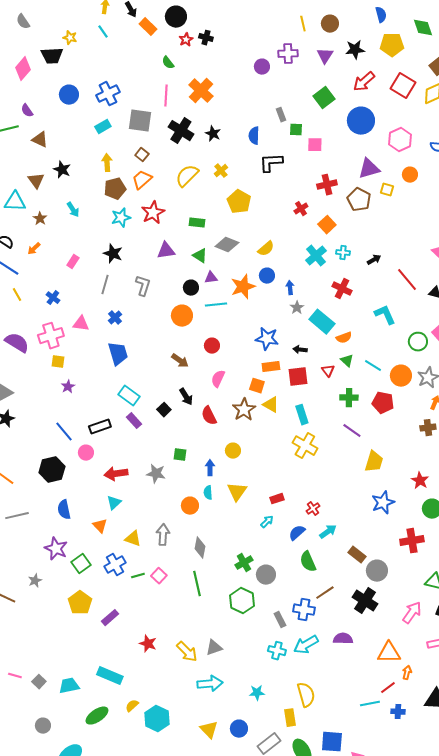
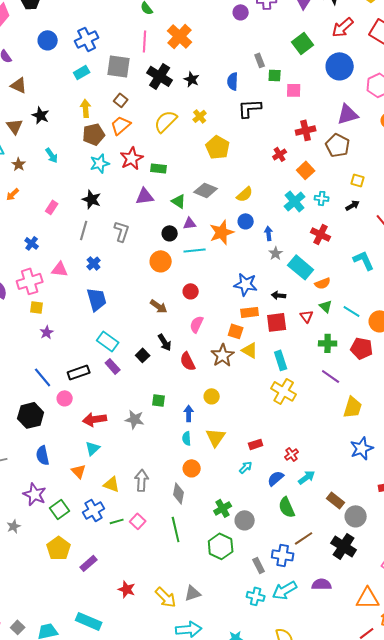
yellow square: (387, 190) -> (358, 180), moved
green rectangle: (197, 223) -> (159, 168), moved
orange circle: (190, 506) -> (192, 468), moved

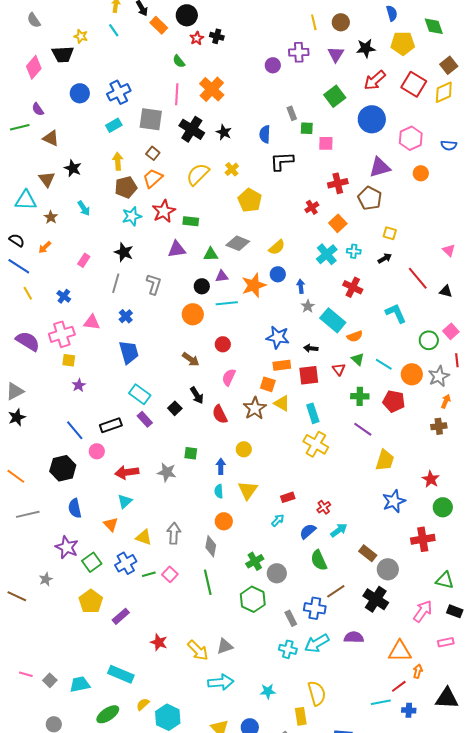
green triangle: (179, 201) -> (211, 254), turned -35

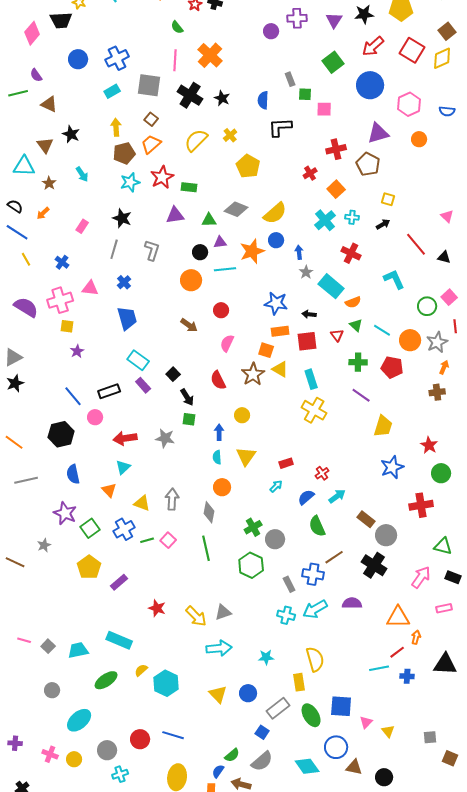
yellow semicircle: (277, 247) -> (275, 213), size x1.4
black arrow: (197, 395) -> (187, 397), moved

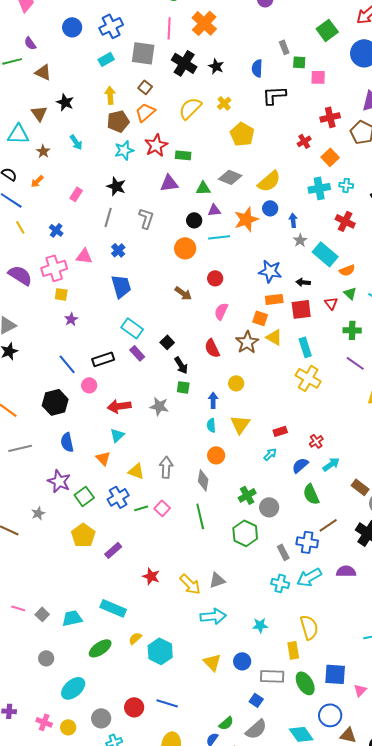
cyan cross: (325, 220) -> (319, 188), turned 30
gray rectangle: (278, 708) -> (272, 676), turned 40

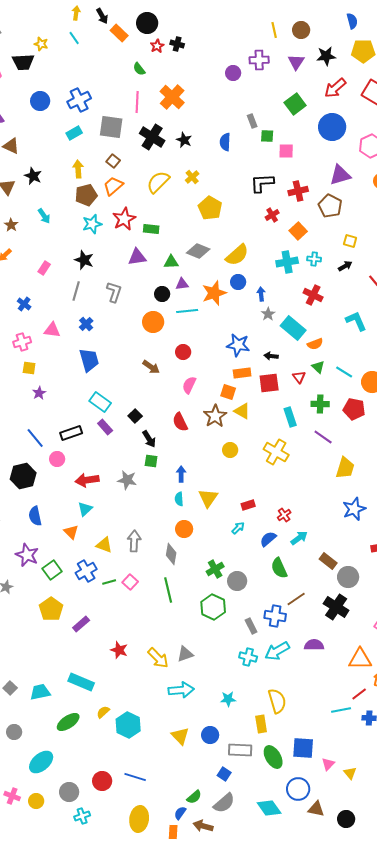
black L-shape: (274, 95) -> (262, 183), moved
pink cross: (54, 268) -> (22, 342), size x0.7
cyan rectangle: (305, 347) -> (290, 417), moved
yellow circle: (236, 383) -> (230, 450), moved

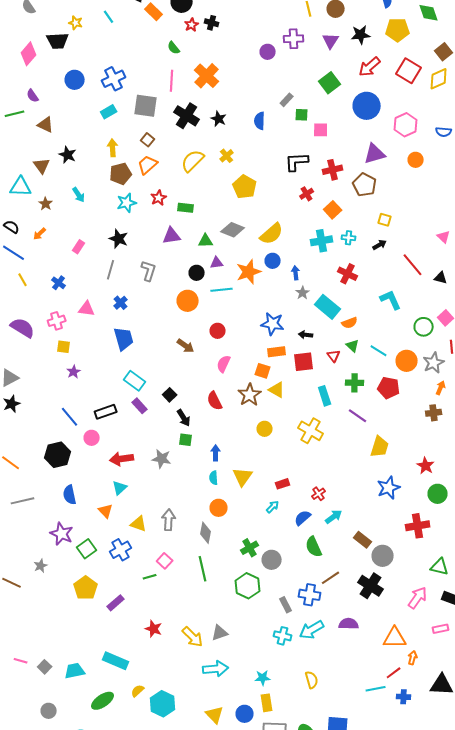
gray rectangle: (252, 121) -> (287, 100), turned 64
red star: (124, 219) -> (159, 198), size x0.7
green line: (109, 582) -> (150, 577), moved
yellow semicircle: (277, 701) -> (312, 680), size x0.7
yellow rectangle: (261, 724) -> (267, 703), moved

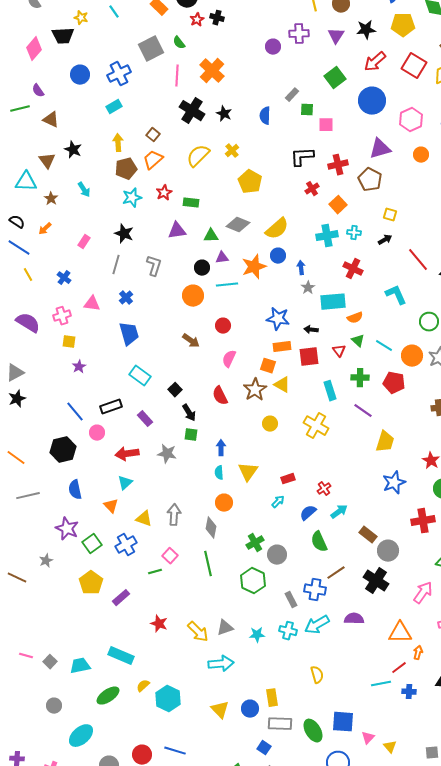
gray square: (146, 106) -> (151, 49), moved, turned -35
cyan rectangle: (328, 307) -> (333, 302), turned -45
purple rectangle: (140, 406) -> (145, 419), moved
cyan star: (263, 678) -> (257, 635), moved

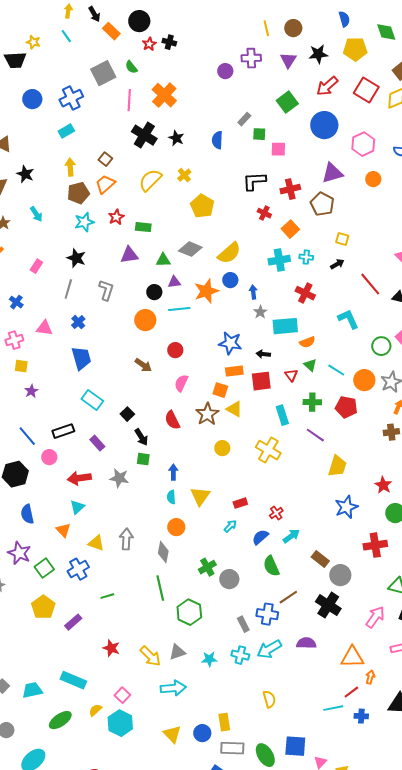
red cross: (312, 189) -> (264, 213), turned -32
pink square: (170, 556) -> (122, 695), moved
green hexagon: (253, 581) -> (189, 612), moved

